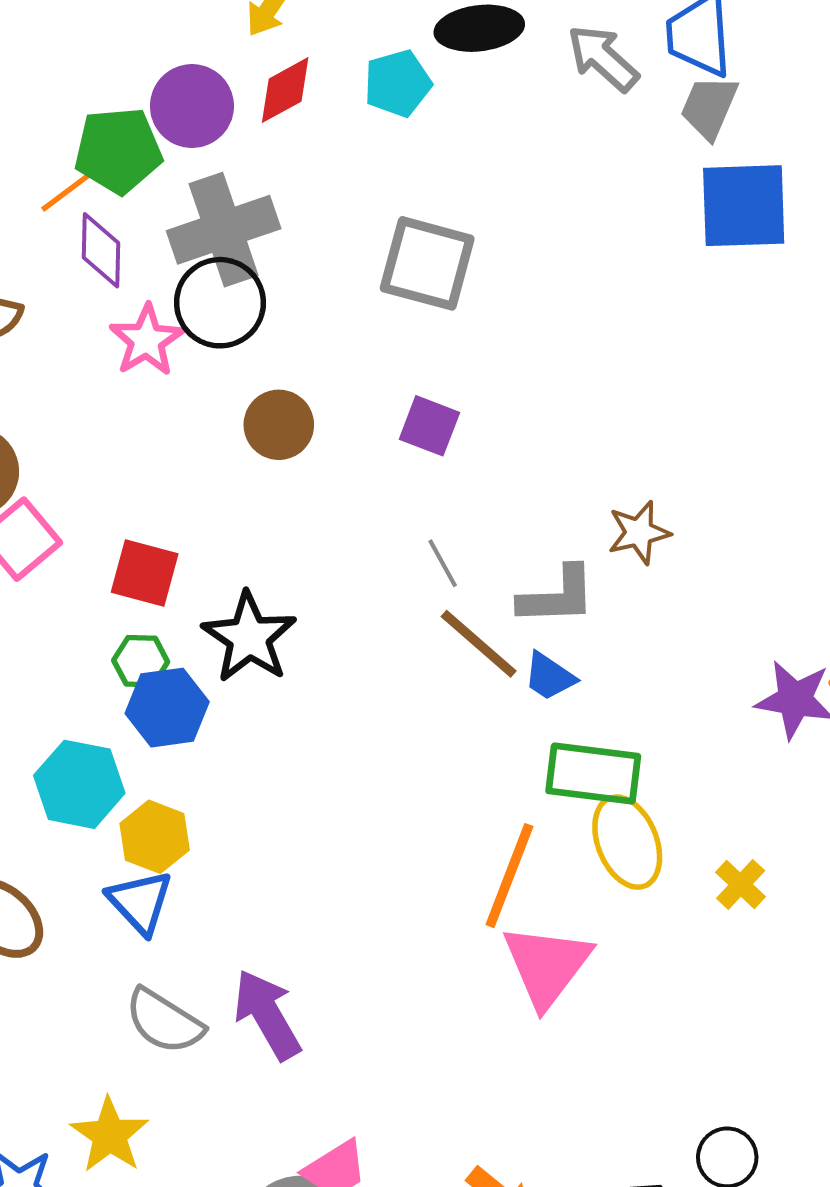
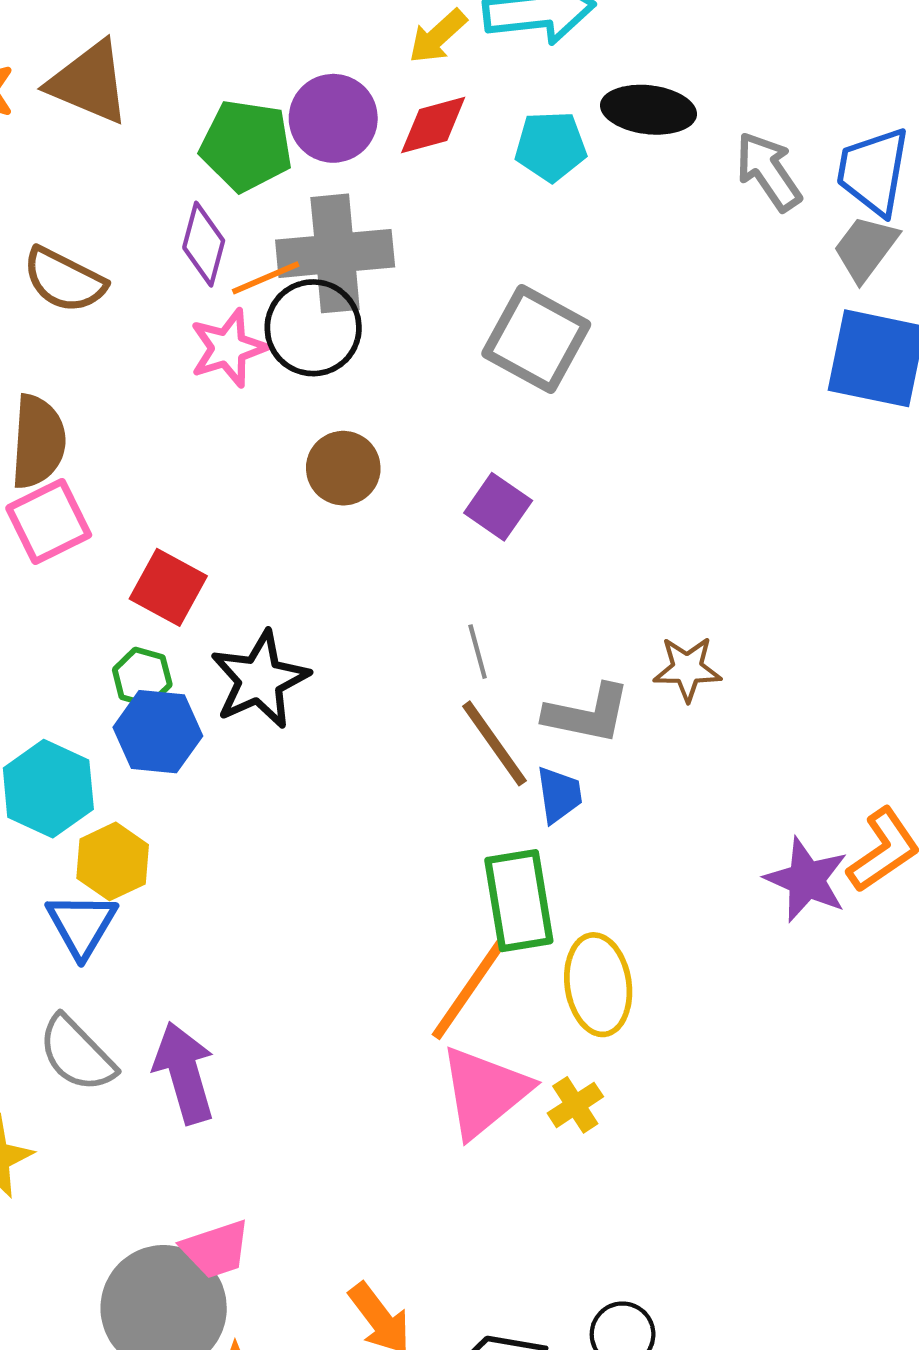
orange line: (70, 189) -> (266, 278), moved
blue trapezoid: (549, 676) -> (559, 795), turned -146
green rectangle: (593, 774) -> (519, 901), moved, turned 60
yellow cross: (741, 885) -> (575, 1105), moved

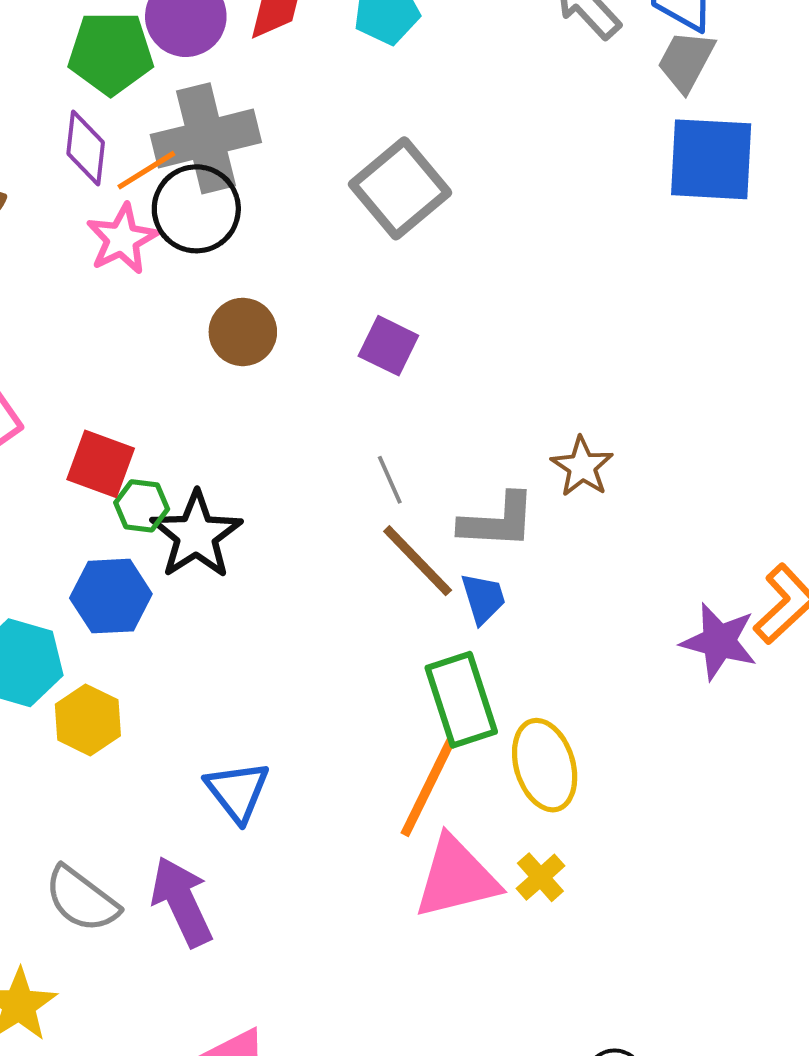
gray square: (536, 339) -> (400, 188), turned 30
brown star: (687, 669) -> (582, 467), turned -30
green hexagon: (142, 677) -> (142, 506), moved
blue triangle: (82, 925) -> (237, 791), moved
pink triangle: (484, 1092) -> (456, 878), turned 34

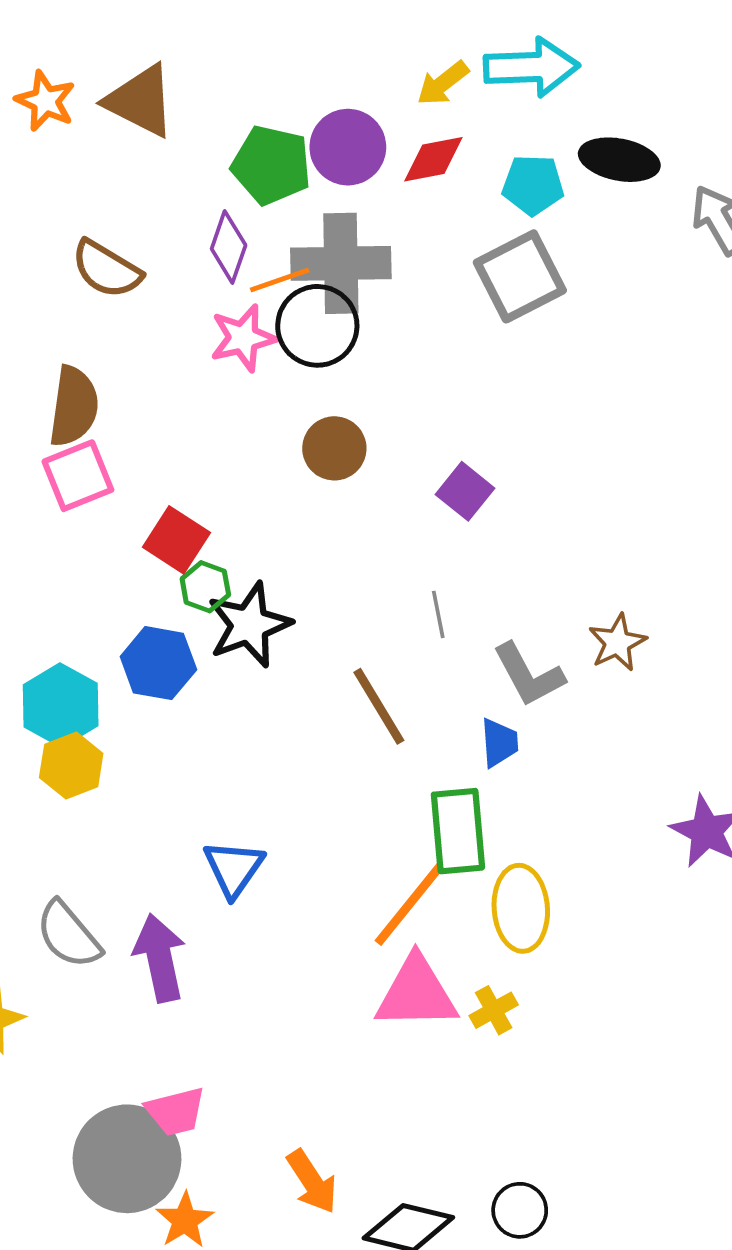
gray square: (400, 188) -> (520, 276), moved
gray L-shape: (498, 521) -> (529, 675), turned 46
brown line: (418, 561) -> (379, 706), moved
yellow hexagon: (88, 720) -> (71, 766), moved

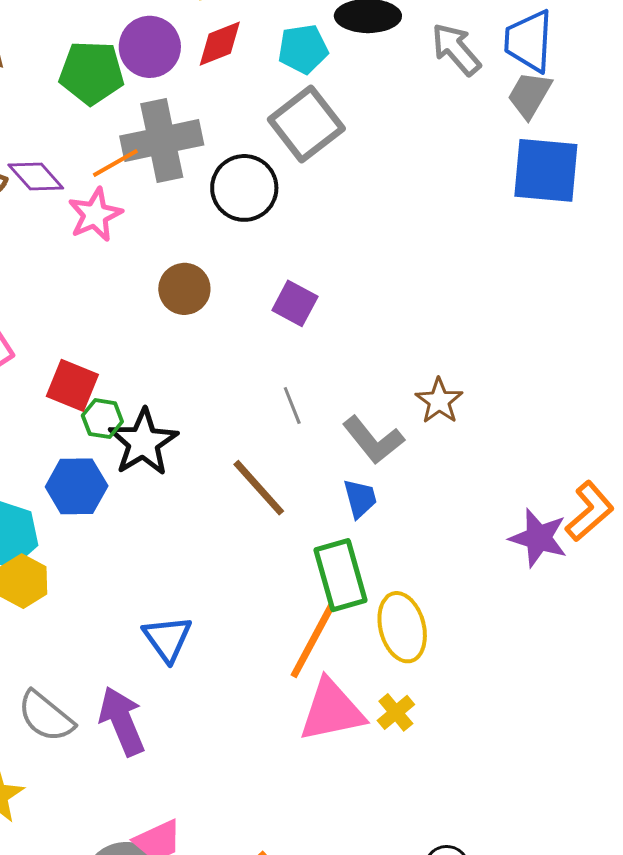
purple diamond: (229, 247) -> (36, 176), moved, turned -50
black circle: (317, 326) -> (244, 188), moved

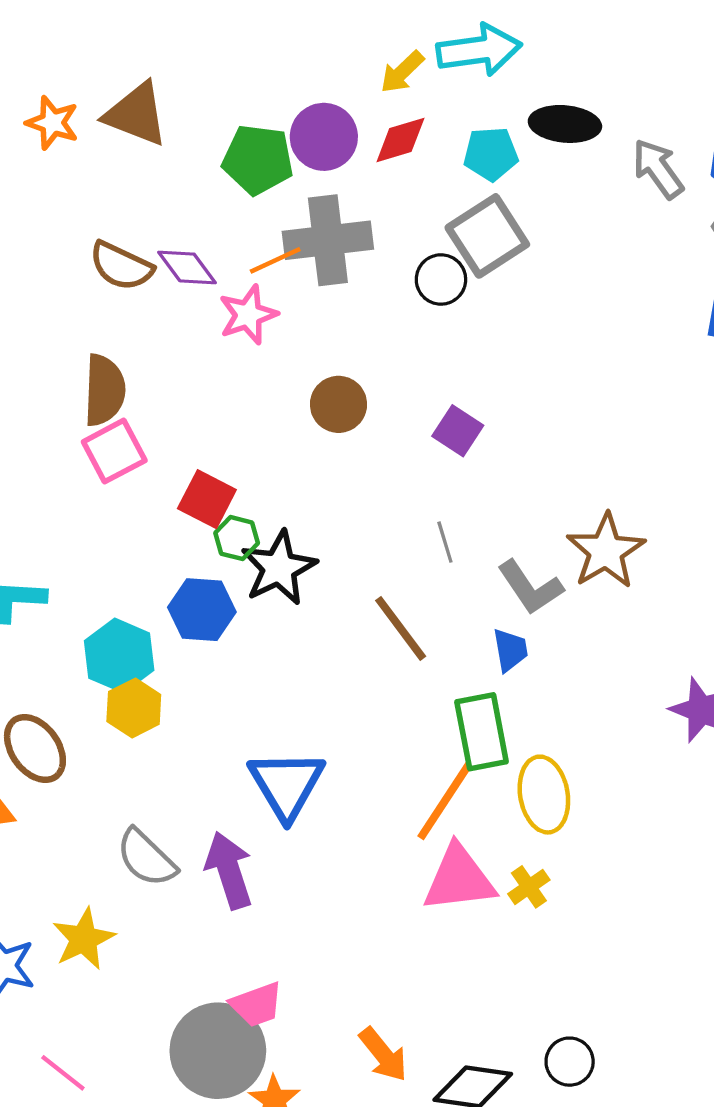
black circle: (244, 188) -> (441, 279), moved, size x0.7
brown star: (439, 401) -> (606, 551), size x1.5
blue triangle: (167, 639) -> (287, 785), size x1.4

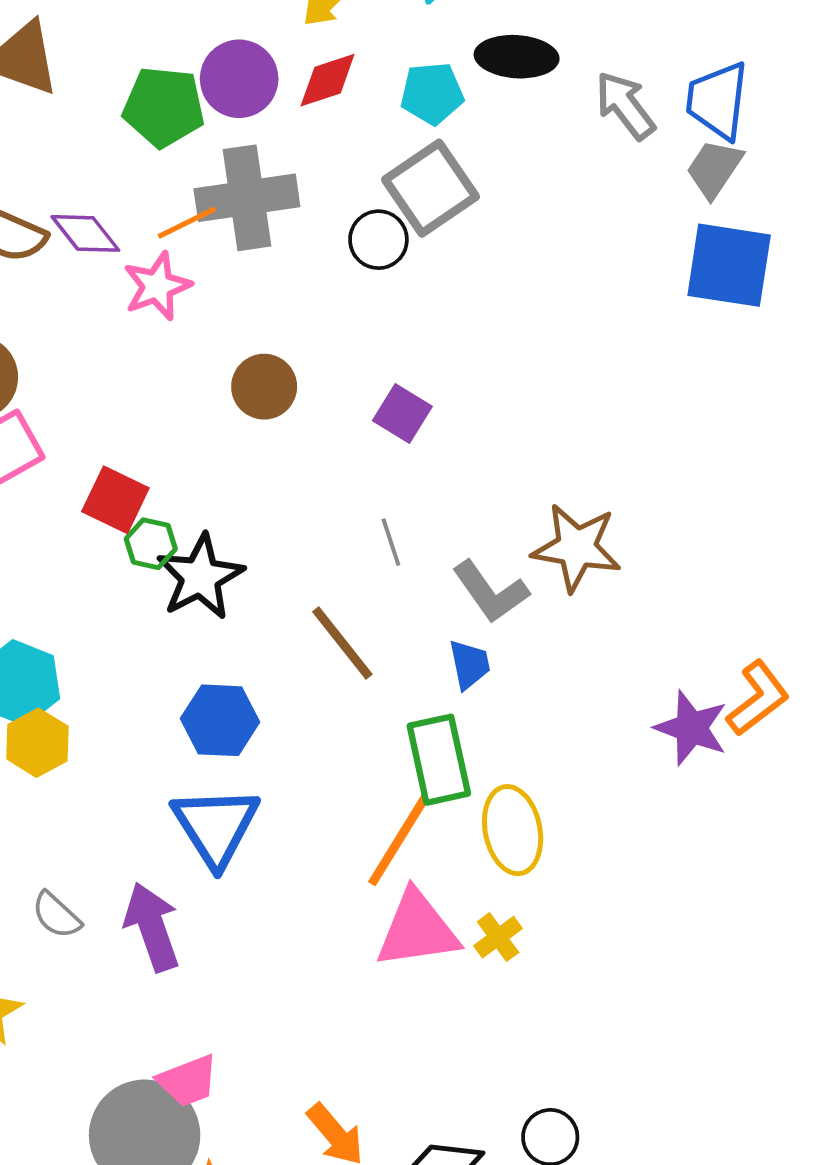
brown star: (606, 551) -> (577, 548), turned -30
blue hexagon: (202, 610) -> (220, 720), moved
gray semicircle: (146, 858) -> (56, 915), size x0.7

